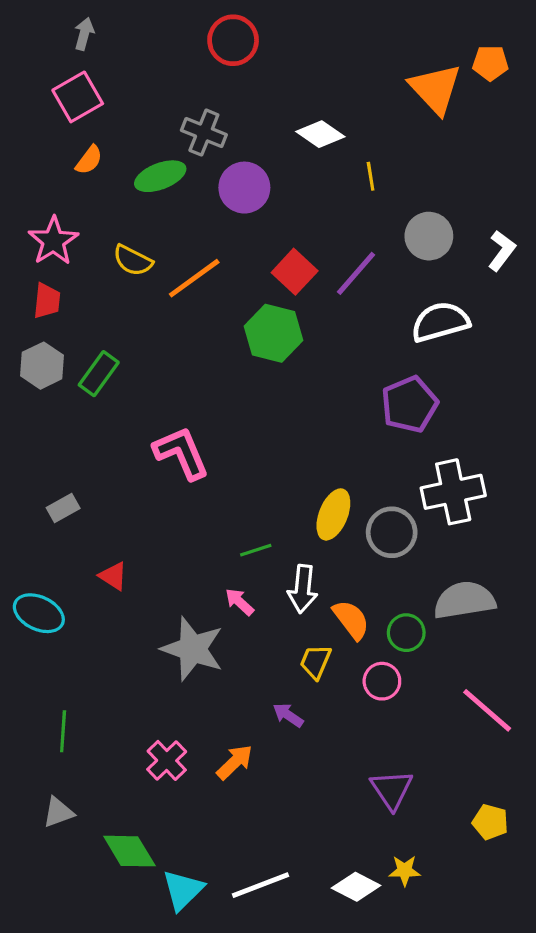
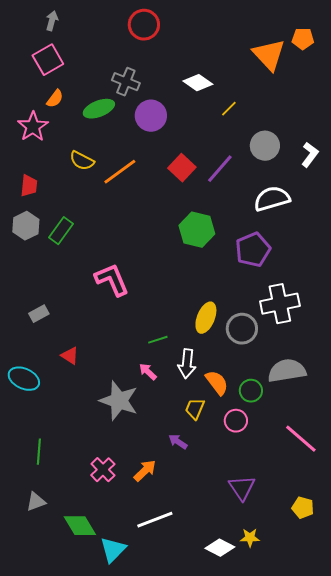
yellow line: (371, 176) -> (229, 109), turned 54
pink star: (53, 241) -> (33, 127), moved
green hexagon: (274, 333) -> (197, 230), moved
white line: (261, 885) -> (155, 520), moved

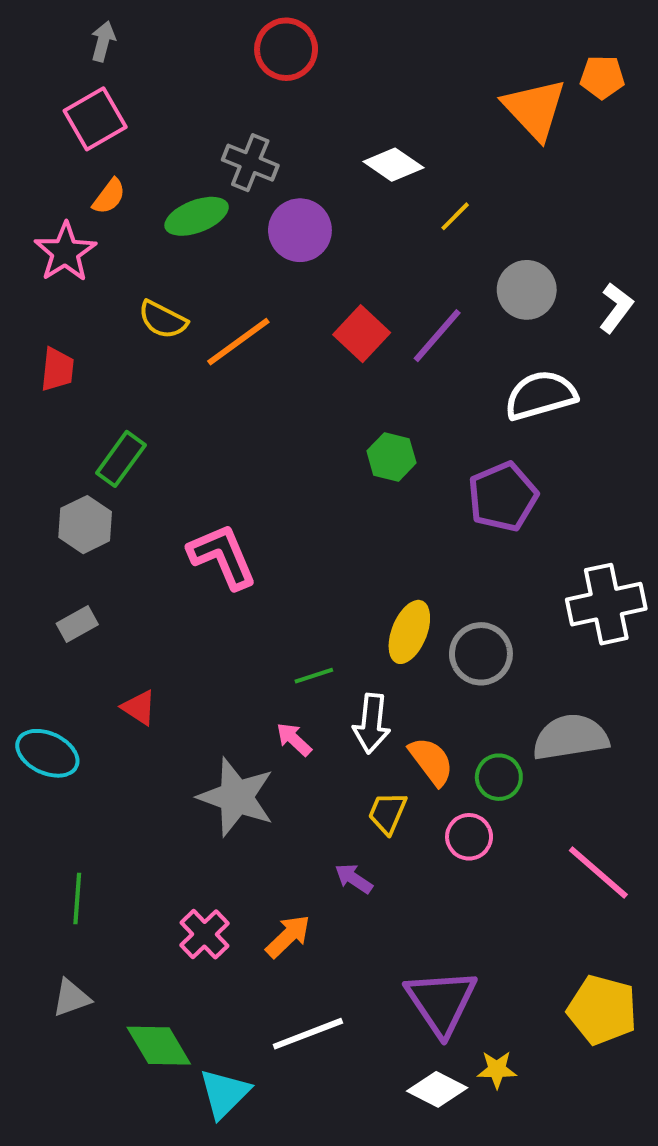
gray hexagon: (26, 226) -> (85, 525), moved
green hexagon: (197, 230) -> (391, 457), size x0.7
white cross: (280, 304) -> (606, 604), moved
purple triangle: (242, 488) -> (441, 1002), moved, size x1.4
yellow pentagon: (303, 508) -> (602, 1010), size x1.6

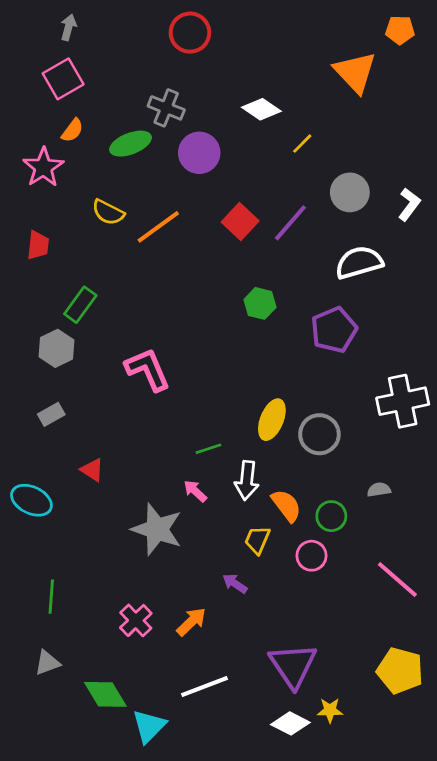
orange pentagon: (602, 77) -> (400, 30), moved
gray semicircle: (570, 737) -> (379, 490), size x0.5

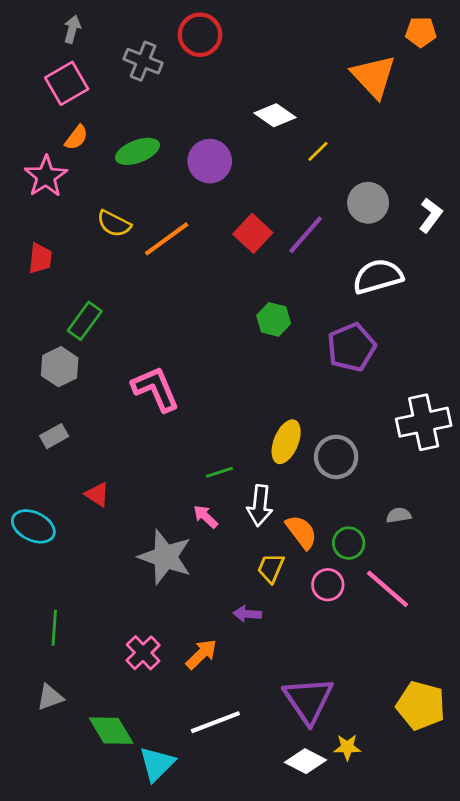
gray cross: (166, 108) -> (143, 61), moved
pink line: (397, 579) -> (388, 589), moved
purple arrow: (235, 583) -> (247, 614), turned -30

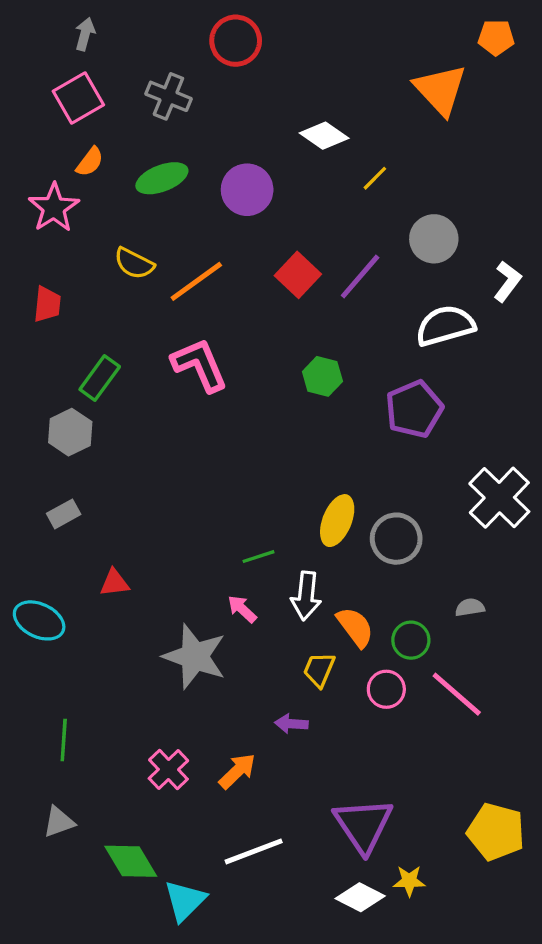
gray cross: (143, 61) -> (168, 96), moved
white L-shape: (431, 215) -> (508, 281), moved
pink L-shape: (156, 389) -> (200, 365), moved
white cross: (424, 422) -> (499, 498), turned -34
red triangle: (97, 494) -> (114, 583), turned -40

